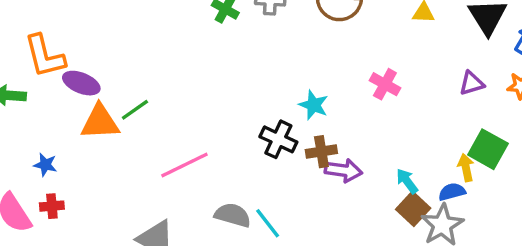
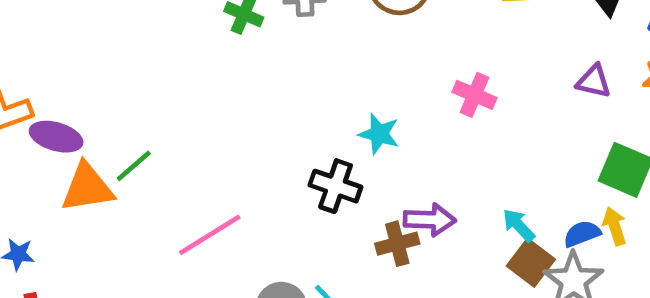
purple triangle: (472, 83) -> (594, 81), turned 36
brown cross: (321, 152) -> (397, 244), moved
yellow arrow: (466, 168) -> (615, 226), moved

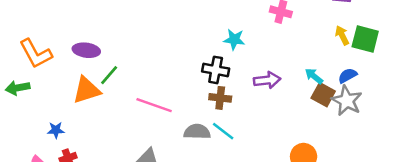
purple ellipse: (56, 137) -> (86, 50), moved
yellow arrow: (615, 226) -> (342, 35), moved
pink line: (210, 235) -> (154, 105), turned 60
brown cross: (397, 244) -> (220, 98), moved, turned 30

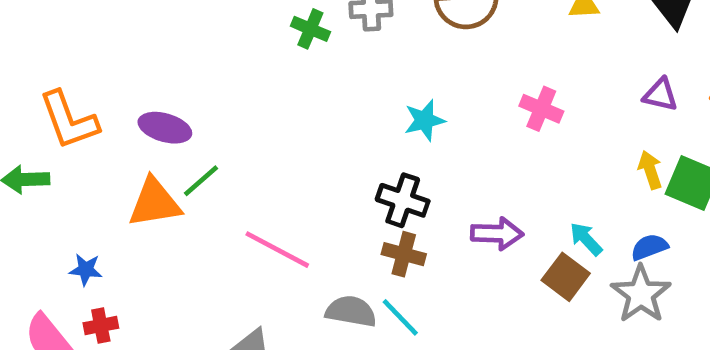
cyan star: (234, 39) -> (425, 120), moved, turned -30
brown square: (323, 95) -> (566, 277), moved

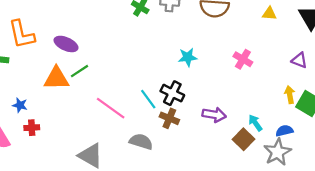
cyan line: (400, 317) -> (148, 99), moved
red cross: (101, 325) -> (32, 128), moved

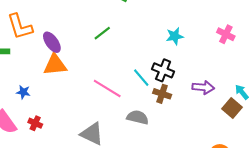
purple ellipse: (66, 44) -> (52, 42), moved, turned 35
green line: (79, 71) -> (102, 33), moved
red cross: (32, 128) -> (35, 123), moved, turned 32

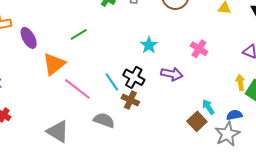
cyan star: (175, 36) -> (149, 45), turned -30
orange triangle: (55, 65) -> (54, 64), moved, turned -40
purple arrow: (203, 87) -> (172, 74), moved

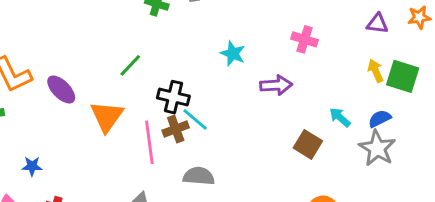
black cross: (134, 77) -> (173, 97), moved
pink line: (77, 89) -> (149, 142), turned 60
brown cross: (130, 100) -> (176, 129), moved, turned -30
brown square: (197, 121) -> (308, 144), moved

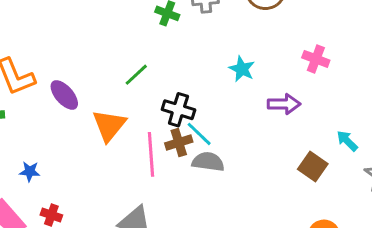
gray semicircle: (199, 176) -> (208, 162), moved

